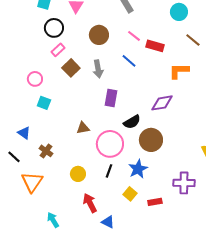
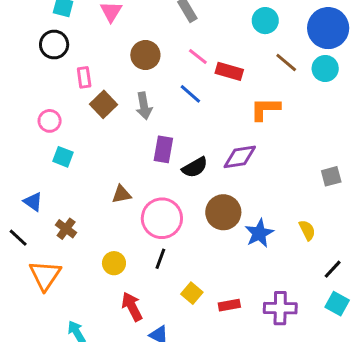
black circle: (54, 28) -> (54, 45), moved
pink rectangle: (58, 50) -> (84, 77), turned -56
black semicircle: (132, 122) -> (195, 167), moved
blue star: (138, 169) -> (259, 233), moved
purple cross: (184, 183) -> (280, 308), moved

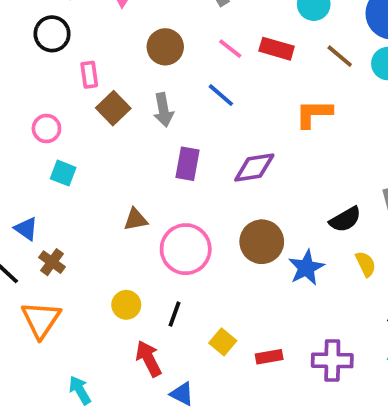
red rectangle: (229, 71) -> (277, 49), moved
purple diamond: (240, 157) -> (254, 167), moved
black semicircle: (195, 167) -> (345, 219), moved
brown cross: (66, 229) -> (52, 262), moved
black line: (160, 259) -> (175, 314), moved

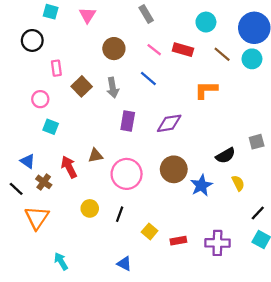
black circle: (52, 34) -> (32, 40), moved
pink rectangle: (89, 75) -> (56, 68), moved
red arrow: (149, 359) -> (69, 167), moved

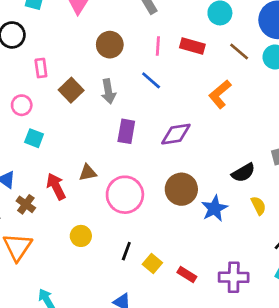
pink line: (154, 50) -> (158, 46), turned 56
orange L-shape: (206, 90) -> (220, 94), turned -40
black line: (120, 214) -> (126, 251), moved
red rectangle: (178, 241) -> (187, 275), turned 42

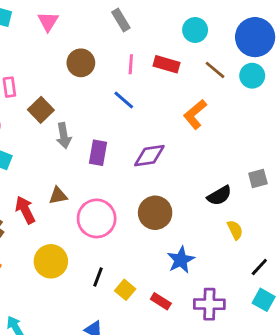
gray arrow: (108, 91) -> (64, 136), moved
blue star: (214, 208) -> (181, 260), moved
yellow circle: (81, 236) -> (51, 261), size x1.5

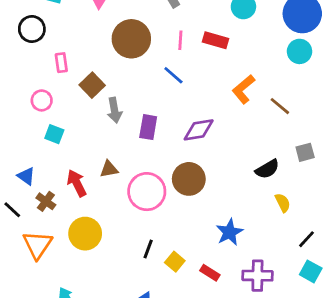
brown circle: (81, 63) -> (131, 39), size x1.4
brown line: (215, 70) -> (280, 106), moved
brown circle: (155, 213) -> (189, 179), moved
yellow circle: (51, 261) -> (85, 234), moved

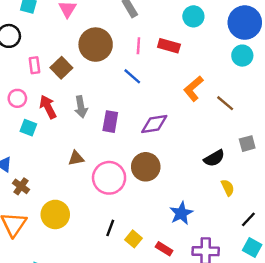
brown square: (92, 85) -> (61, 68), moved
red arrow: (77, 183) -> (48, 107), moved

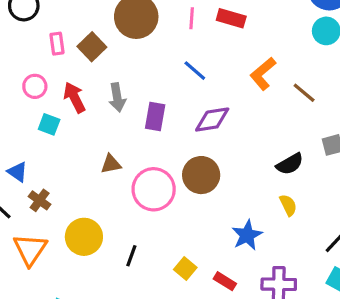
blue line: (132, 76) -> (195, 71), moved
yellow semicircle: (228, 188) -> (288, 205), moved
black line: (110, 228) -> (131, 256), moved

